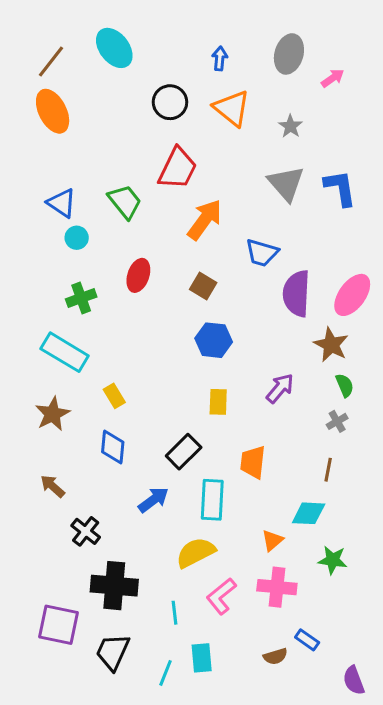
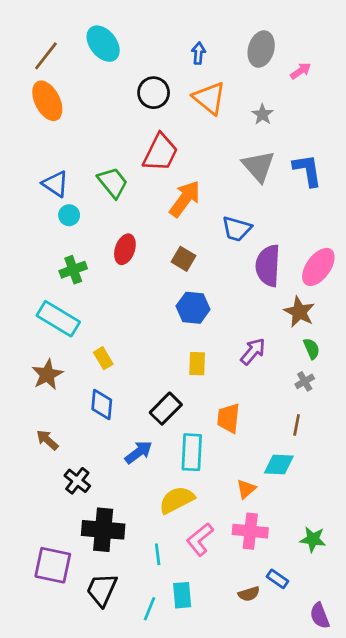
green star: (333, 560) -> (313, 539), moved

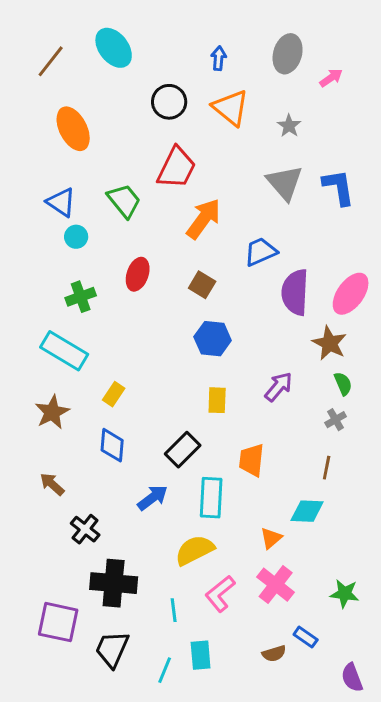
orange ellipse: (47, 101) -> (73, 129), moved
blue trapezoid: (237, 229) -> (261, 252), turned 140
yellow rectangle: (103, 358) -> (114, 394), turned 65
pink cross: (250, 531) -> (276, 585), turned 32

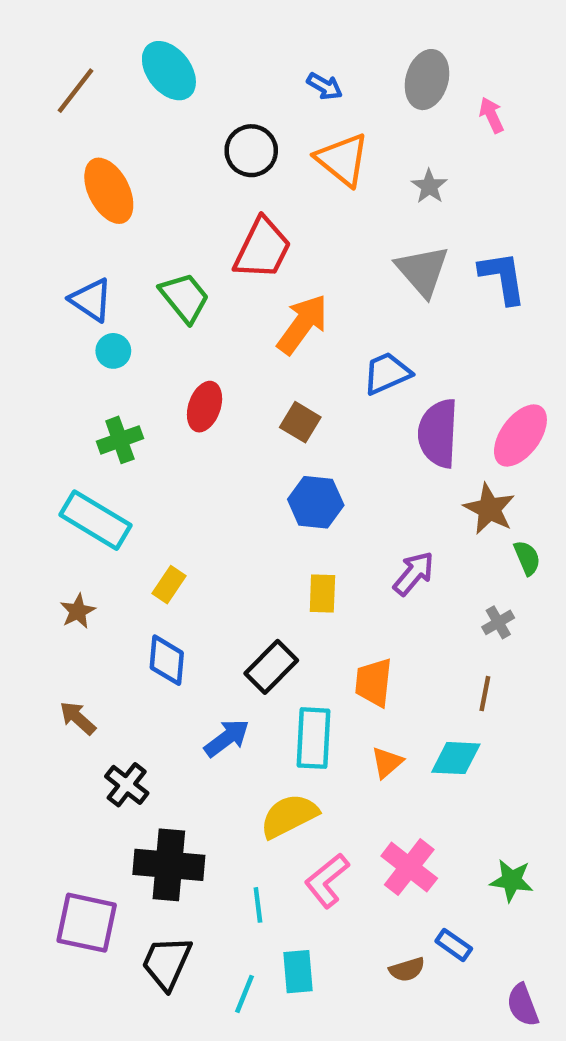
blue arrow: (219, 58) -> (325, 86), turned 115
pink arrow: (331, 78) -> (492, 115), turned -80
green semicircle: (343, 384) -> (527, 558), moved
brown star: (52, 412) -> (78, 611), size x0.7
orange triangle: (271, 538) -> (387, 763), moved

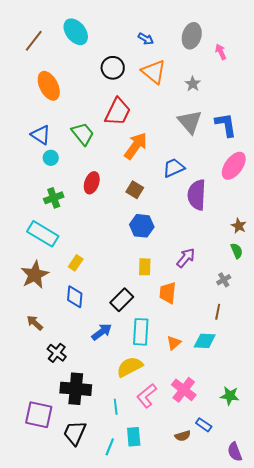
pink ellipse: (520, 435) -> (234, 166), moved
brown star: (489, 509) -> (239, 226), moved, size x0.7
brown star: (78, 611) -> (35, 275), size x1.8
orange trapezoid: (374, 682) -> (168, 293), moved

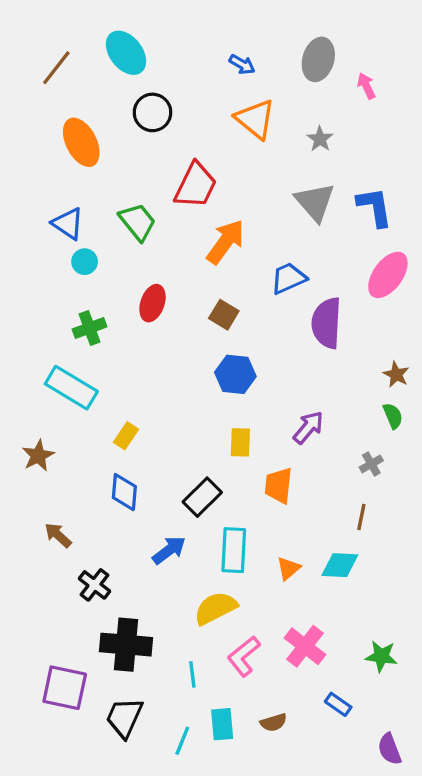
black circle: (113, 68) -> (153, 112), moved
brown star: (35, 275) -> (38, 456), moved, size x0.7
brown semicircle: (183, 436) -> (274, 723), moved

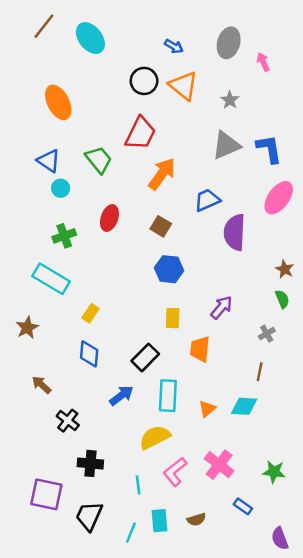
brown line: (56, 68) -> (44, 26), moved
black circle: (153, 112) -> (144, 81), moved
gray triangle: (315, 202) -> (226, 145), turned 48
black cross: (126, 645) -> (90, 463), size x0.7

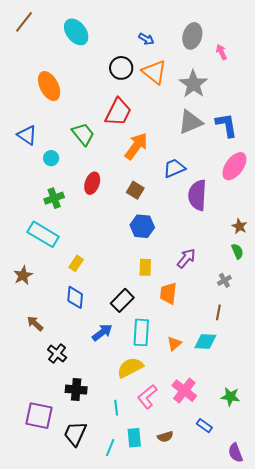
brown line: (44, 26) -> (24, 22), moved
gray star: (230, 100) -> (193, 84), size x1.8
blue triangle: (49, 161) -> (27, 135), moved

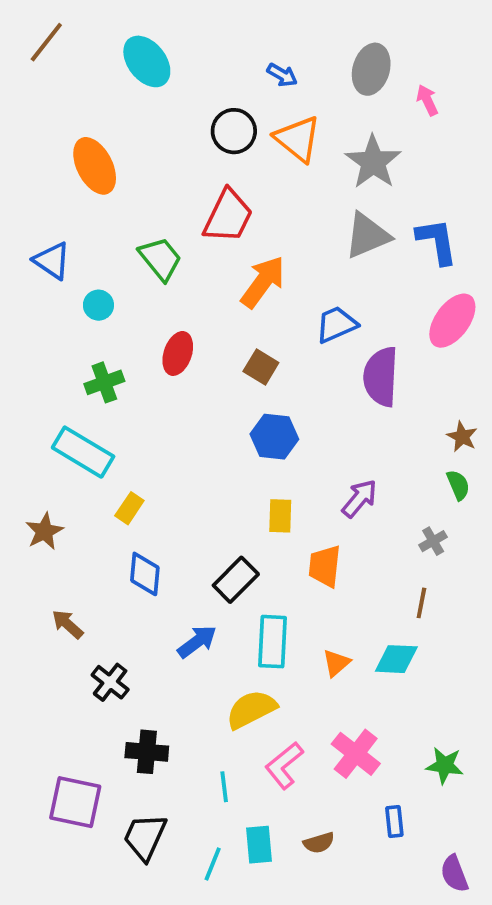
yellow rectangle: (76, 263) -> (129, 508), moved
blue rectangle: (204, 426) -> (394, 821), turned 49

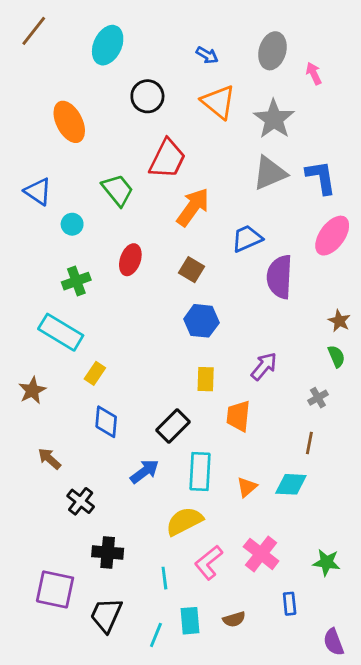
cyan ellipse: (147, 61) -> (108, 45), turned 63
black circle: (234, 131) -> (147, 96), moved

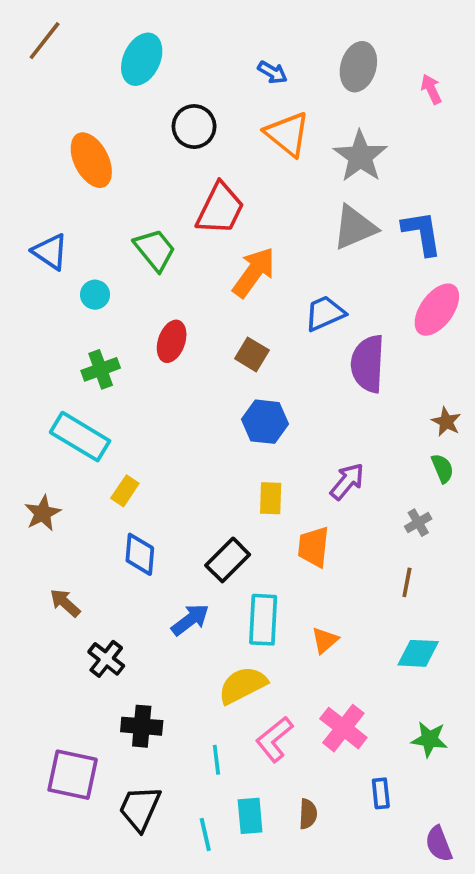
pink arrow: (314, 74) -> (431, 89), moved
cyan diamond: (291, 484) -> (418, 653), moved
brown semicircle: (234, 619) -> (308, 814), turned -70
cyan line: (156, 635) -> (205, 835), turned -35

